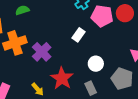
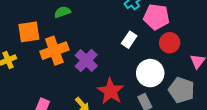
red circle: (125, 13) -> (170, 43), moved
white circle: (96, 64) -> (150, 73), size x1.5

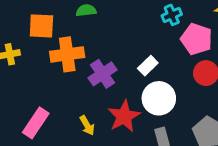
white rectangle: (129, 40) -> (148, 66), moved
white circle: (150, 73) -> (159, 98), moved

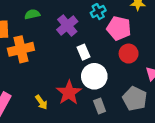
white rectangle: (148, 66) -> (84, 52), turned -64
purple cross: (102, 74) -> (67, 26), moved

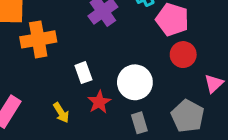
white rectangle: (84, 52) -> (83, 73), moved
red star: (69, 93) -> (99, 102), size x0.7

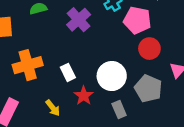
orange cross: (38, 39) -> (28, 65), moved
gray pentagon: (188, 116) -> (148, 89), moved

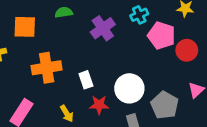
red circle: (149, 49) -> (187, 50), moved
red star: (84, 96) -> (99, 105), turned 30

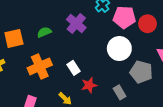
green semicircle: (64, 12) -> (44, 32), moved
white circle: (129, 88) -> (119, 48), moved

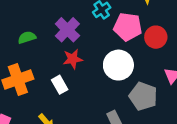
red star: (89, 85) -> (73, 59), moved

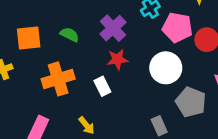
green semicircle: (27, 37) -> (69, 35), turned 42

